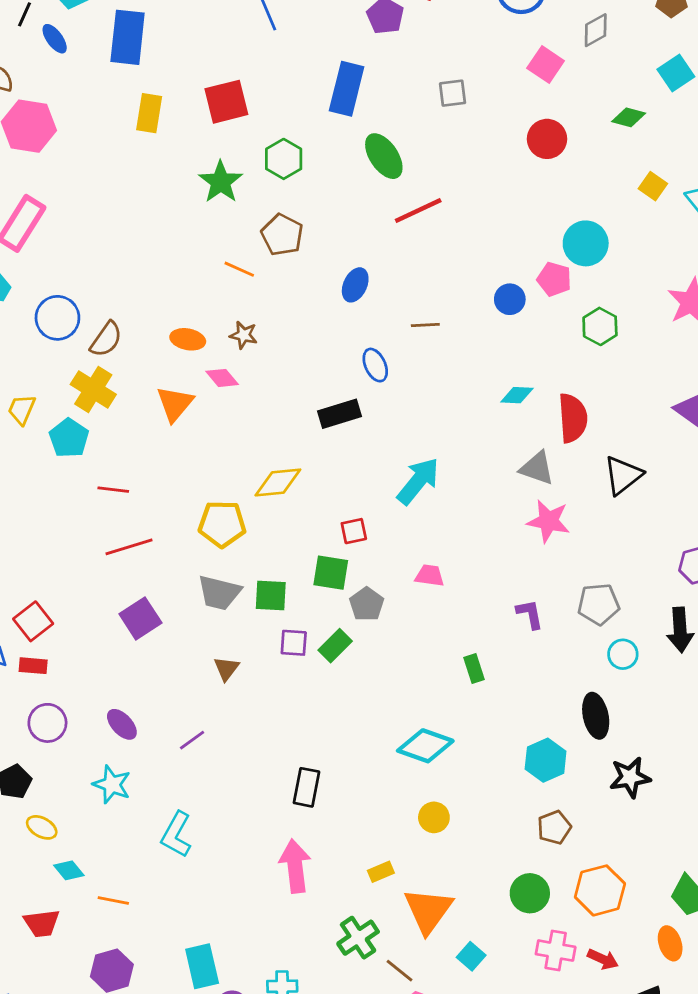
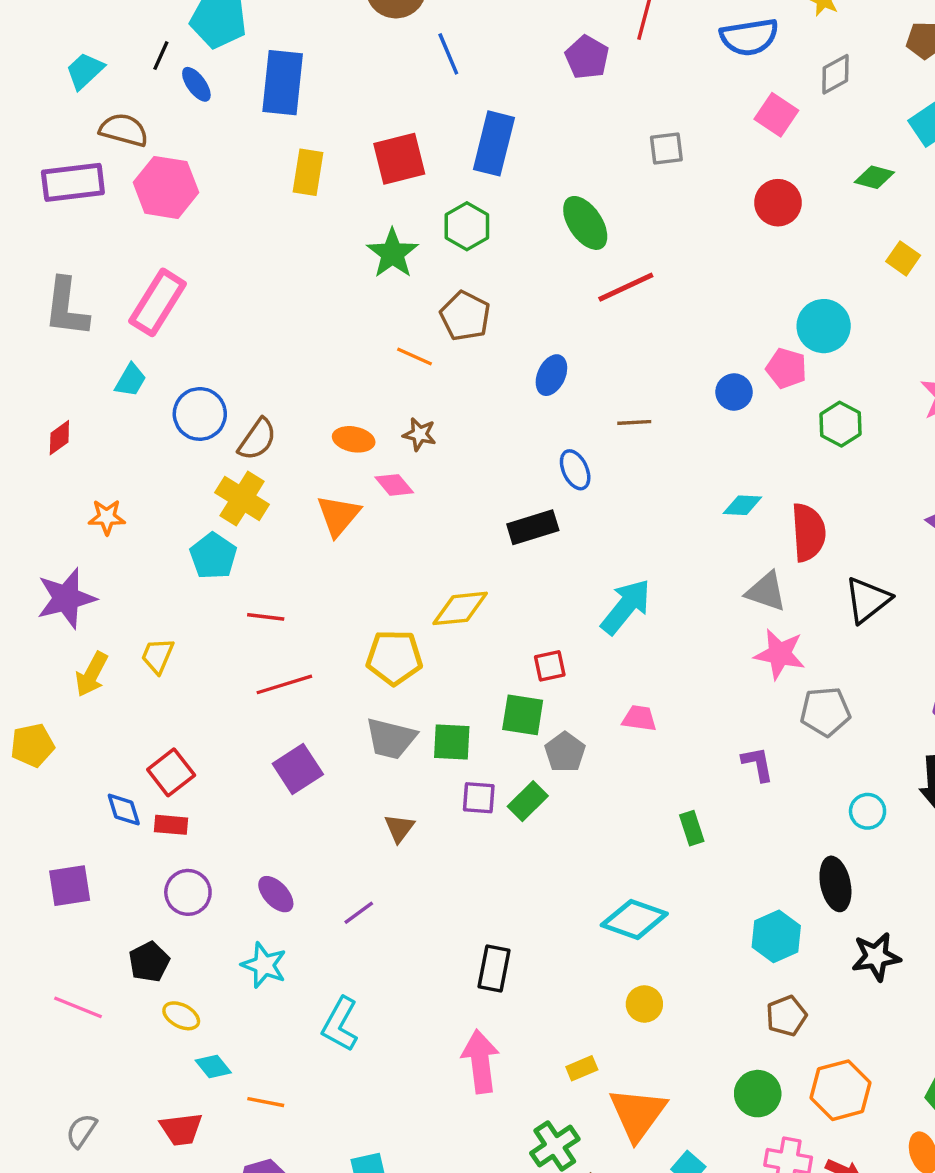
blue rectangle: (347, 89) -> (494, 143), moved
yellow trapezoid: (22, 409) -> (158, 656), moved
gray pentagon: (599, 604) -> (825, 712), moved

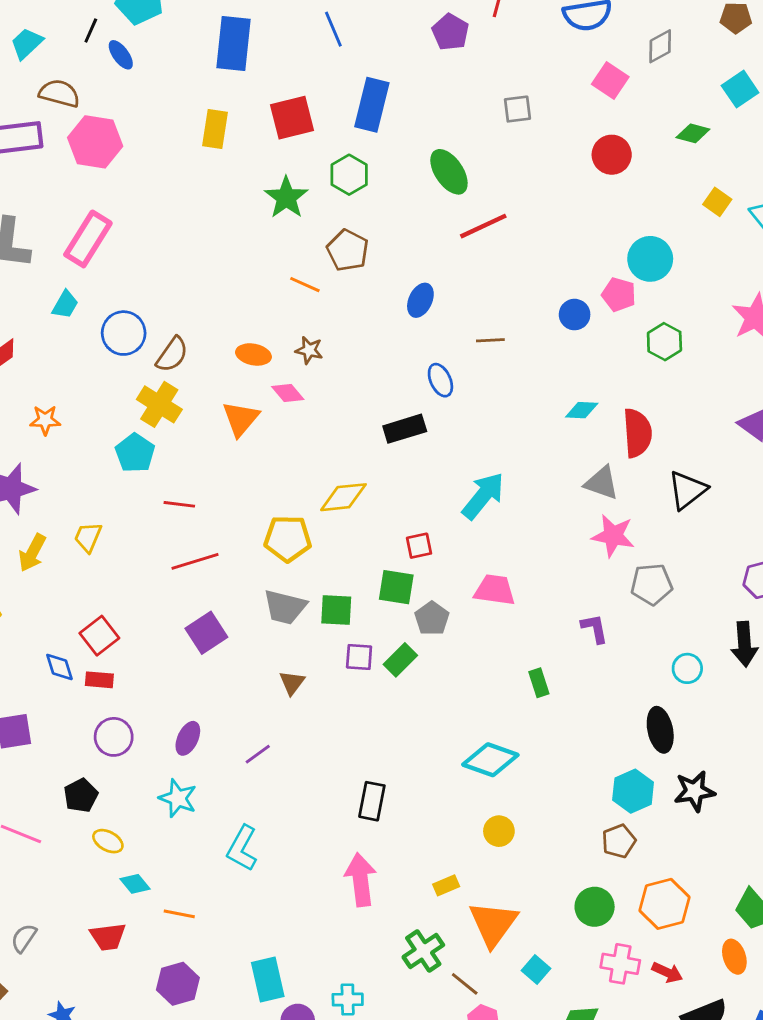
blue rectangle: (283, 83) -> (234, 43), moved
pink trapezoid: (639, 718) -> (495, 590), size x1.4
purple ellipse: (276, 894) -> (188, 738), turned 68
cyan hexagon: (776, 936) -> (633, 791), moved

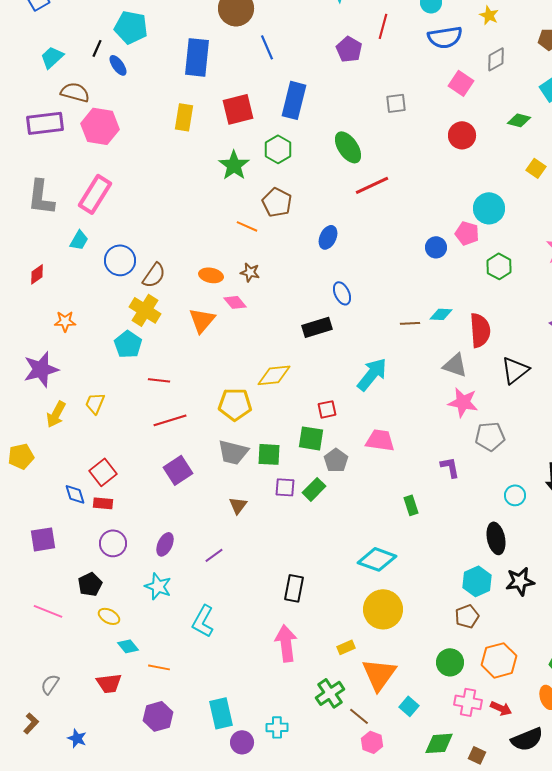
brown line: (490, 340) -> (410, 323), moved
yellow circle: (499, 831) -> (383, 609), size x1.8

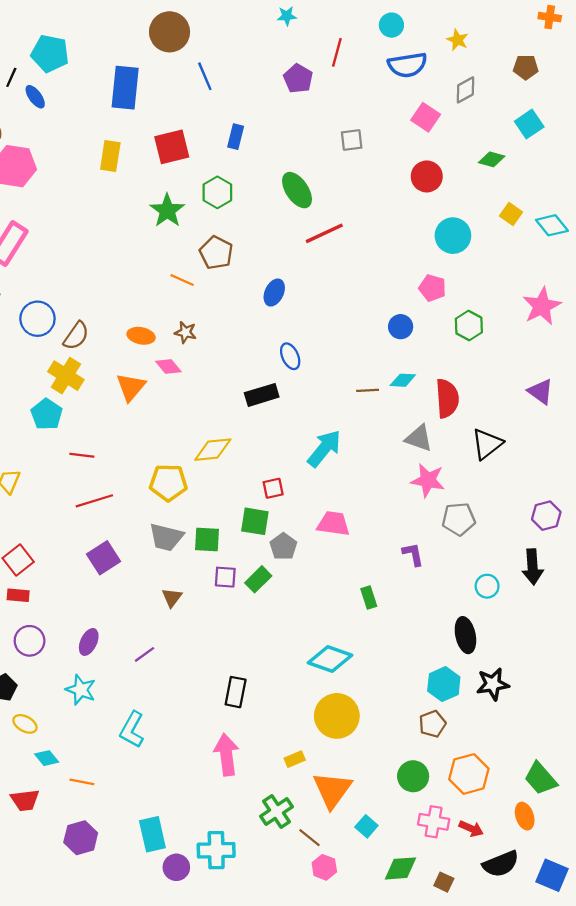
blue rectangle: (294, 100) -> (236, 137), size x0.6
cyan circle: (489, 208) -> (453, 236), moved
blue circle: (436, 247) -> (401, 327), moved
cyan cross: (277, 727) -> (216, 850), size x1.5

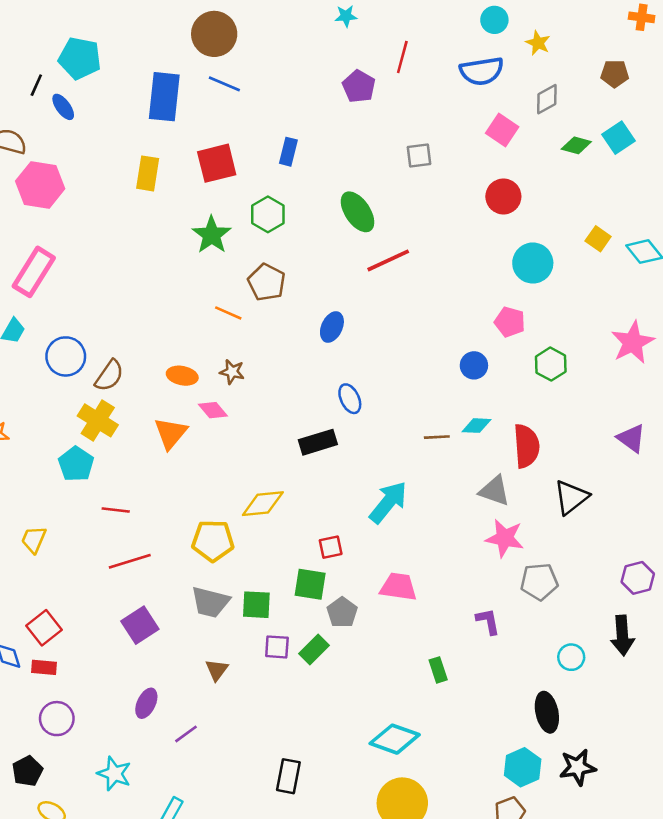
cyan circle: (391, 25) -> (494, 20), moved
blue line: (205, 76) -> (224, 84), moved, turned -44
green diamond: (492, 159) -> (576, 145), moved
purple ellipse: (89, 642) -> (146, 703), moved

